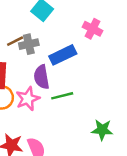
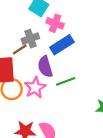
pink cross: (92, 29) -> (55, 23), moved
brown line: (15, 41) -> (20, 49), moved

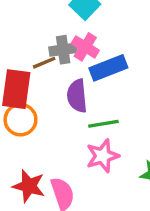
pink cross: (55, 23) -> (85, 47), moved
pink star: (35, 88) -> (103, 156), moved

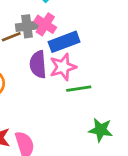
green line: (103, 124) -> (79, 89), moved
pink star: (103, 156) -> (63, 67), moved

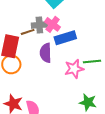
pink star: (63, 67) -> (74, 69), moved
green line: (79, 89) -> (92, 62), moved

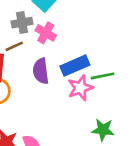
gray cross: (39, 25) -> (22, 23), moved
blue rectangle: (65, 38) -> (75, 66), moved

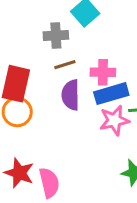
pink cross: (46, 33) -> (103, 72), moved, turned -36
brown line: (14, 46) -> (65, 65), moved

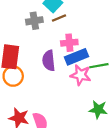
brown line: (65, 65) -> (59, 18), moved
pink star: (114, 120) -> (81, 75), turned 30

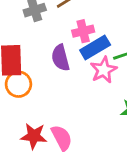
pink star: (81, 75) -> (104, 70), turned -30

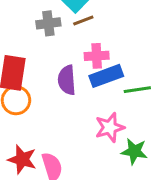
pink star: (104, 70) -> (110, 127), moved

